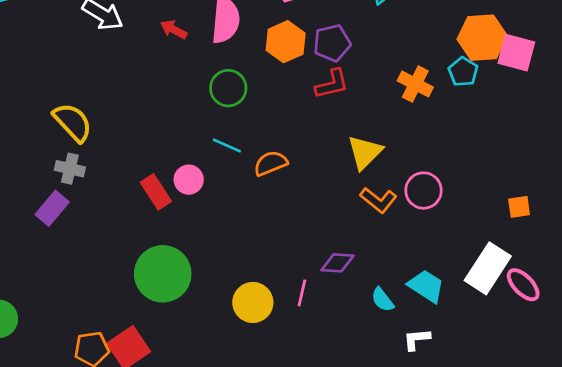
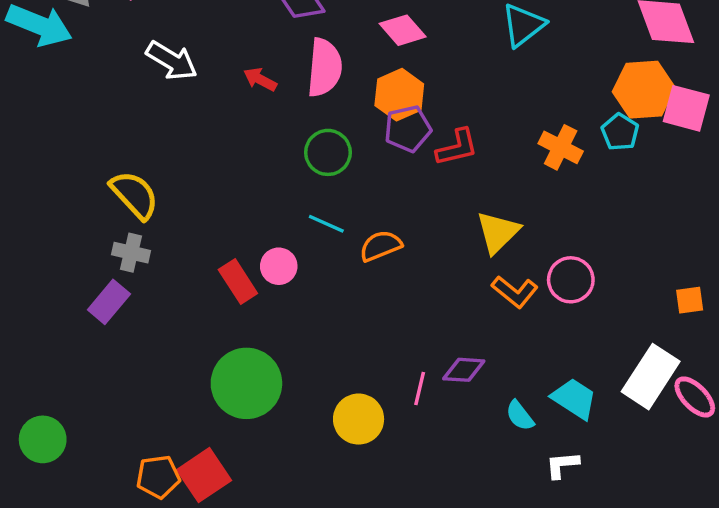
purple pentagon: (332, 43) -> (408, 129), moved
pink line: (302, 293) -> (420, 388), moved

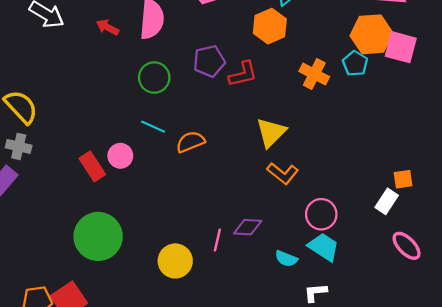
orange hexagon: (399, 95) -> (270, 26), moved
pink circle: (571, 280) -> (321, 214), moved
white rectangle: (651, 377) -> (387, 201), moved, size x0.6
cyan semicircle: (520, 416) -> (286, 259), turned -30

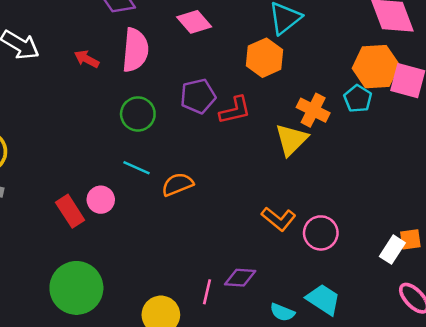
yellow triangle: (271, 132) -> (291, 140), moved
orange square: (403, 179) -> (410, 239), moved
pink circle: (321, 214) -> (321, 233), moved

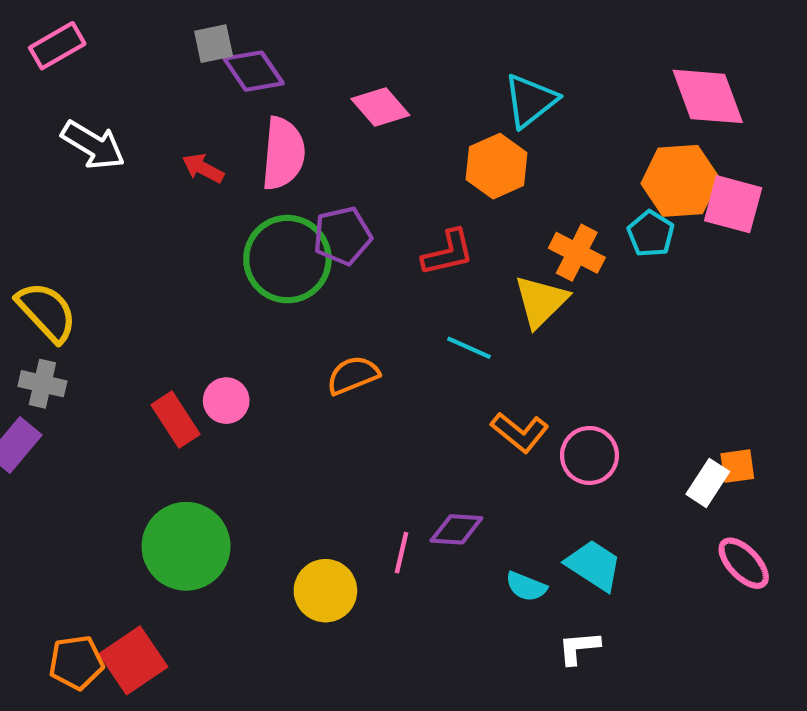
purple pentagon: (198, 96) -> (342, 236), moved
green circle: (138, 114) -> (287, 259), size x1.5
cyan line: (137, 168) -> (469, 348), moved

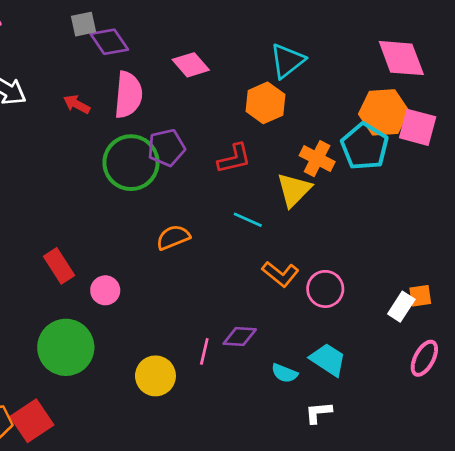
cyan pentagon: (651, 234) -> (365, 146), size x1.6
pink circle: (226, 401) -> (105, 290), moved
pink ellipse: (744, 563) -> (424, 358), turned 72

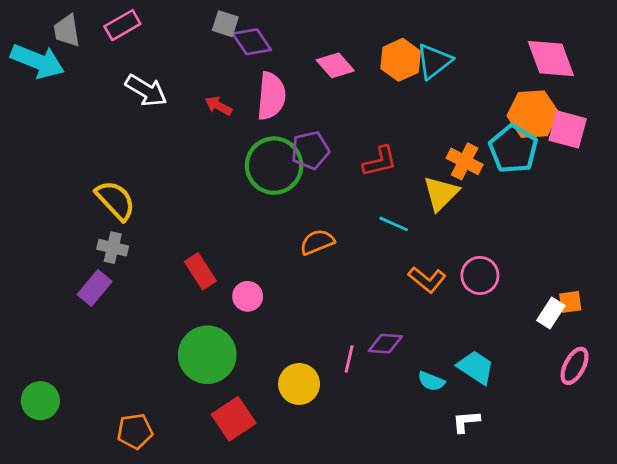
gray square: (83, 24) -> (225, 24), turned 30
orange hexagon: (265, 103) -> (401, 60), moved
pink circle: (325, 289) -> (480, 275), moved
red square: (32, 421) -> (234, 419), moved

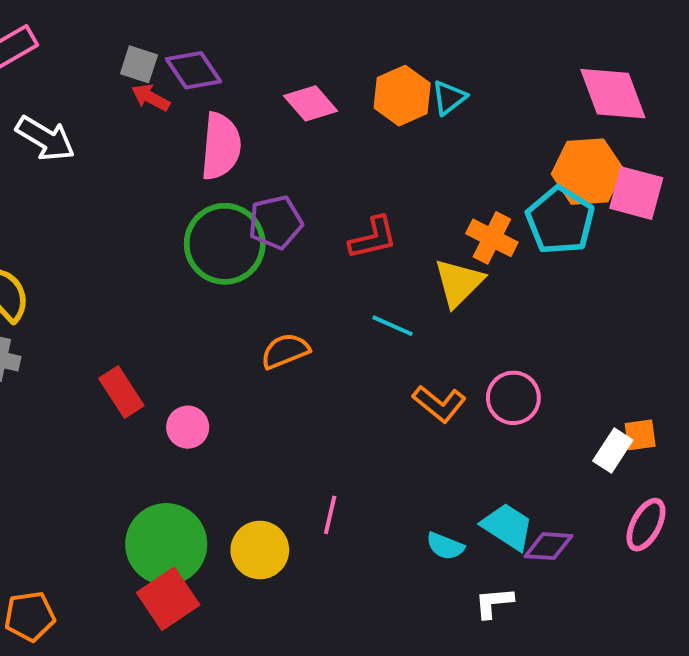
gray square: (225, 24) -> (139, 64), moved
cyan triangle: (434, 61) -> (449, 98), size x0.7
red arrow: (218, 106) -> (151, 98), moved
purple diamond: (385, 344) -> (548, 546), moved
green circle: (207, 355) -> (166, 544), moved

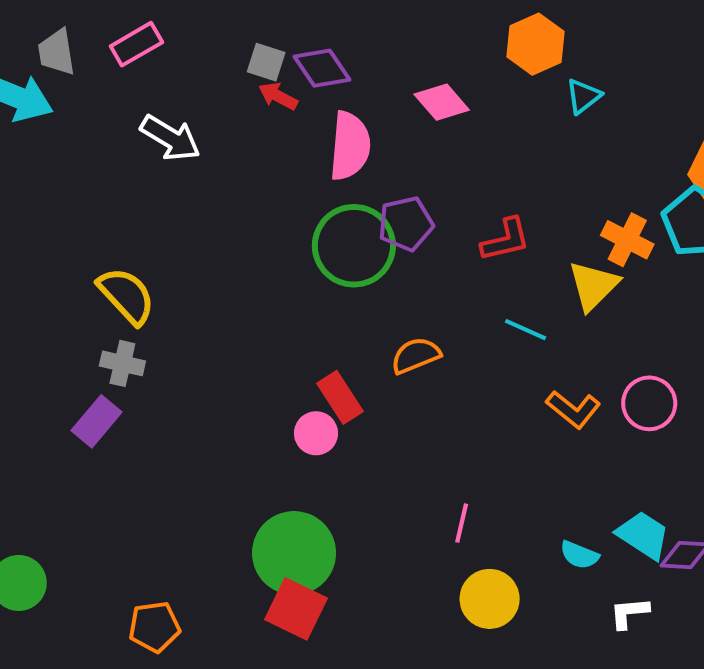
orange hexagon: (402, 96) -> (535, 44), moved
red rectangle: (121, 392) -> (340, 397), moved
yellow circle: (260, 550) -> (490, 599), moved
red square: (168, 599) -> (296, 609), turned -30

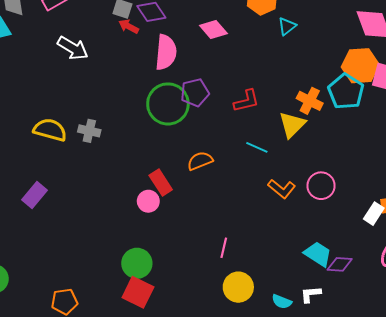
yellow semicircle: (126, 296) -> (50, 130), turned -32
gray cross: (122, 363) -> (89, 131), moved
green circle: (294, 553) -> (137, 263), size x0.7
cyan semicircle: (579, 555) -> (282, 302), moved

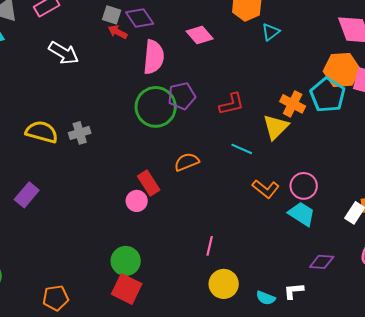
gray cross: (89, 131) -> (80, 133), turned -30
cyan trapezoid: (318, 254) -> (302, 214), moved

